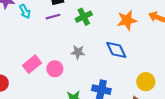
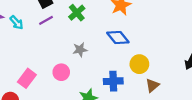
pink rectangle: (32, 64) -> (27, 78), moved
yellow circle: (146, 82) -> (139, 64), moved

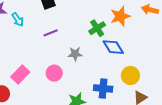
green cross: (77, 13) -> (97, 28), moved
purple line: (46, 20) -> (51, 33), moved

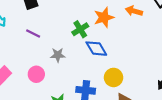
purple line: (51, 33) -> (33, 34), turned 48

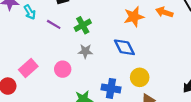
green cross: (80, 29) -> (83, 25), moved
purple line: (33, 34) -> (54, 24), moved

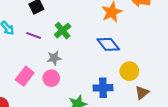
gray star: (85, 51) -> (54, 58), moved
pink rectangle: (28, 68) -> (25, 76), moved

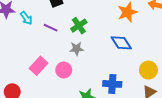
gray star: (54, 58) -> (77, 49), moved
yellow circle: (129, 71) -> (148, 70), moved

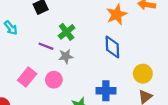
purple line: (51, 28) -> (46, 46), moved
blue diamond: (121, 43) -> (112, 47), turned 35

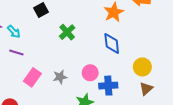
purple line: (46, 46) -> (16, 53), moved
gray star: (66, 56) -> (60, 77), moved
pink circle: (54, 80) -> (90, 73), moved

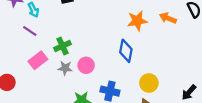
green cross: (67, 32) -> (63, 46), moved
pink circle: (90, 73) -> (86, 65), moved

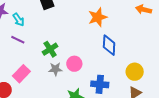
orange star: (137, 21) -> (98, 17), moved
pink rectangle: (38, 60) -> (21, 74), moved

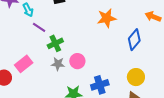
purple line: (18, 40) -> (39, 27), moved
blue diamond: (109, 45) -> (134, 40), moved, turned 30
blue cross: (100, 84) -> (100, 85), turned -30

